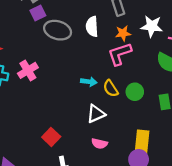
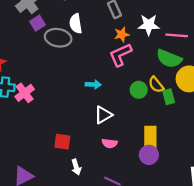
white semicircle: (92, 27) -> (76, 24), moved
pink cross: (28, 70) -> (25, 93), moved
yellow semicircle: (111, 88) -> (156, 85), moved
red square: (51, 137) -> (62, 142), turned -30

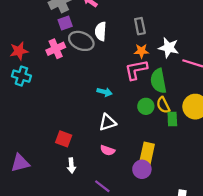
green semicircle: (169, 59) -> (158, 81), moved, turned 45
pink cross: (25, 93) -> (56, 49), moved

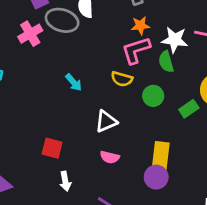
white star: (169, 48) -> (175, 40), moved
green semicircle: (158, 81) -> (166, 62), size x0.7
cyan arrow: (105, 92) -> (74, 82), moved, turned 40
yellow semicircle: (163, 105) -> (122, 79), moved, turned -42
green rectangle: (172, 119) -> (189, 109), turned 64

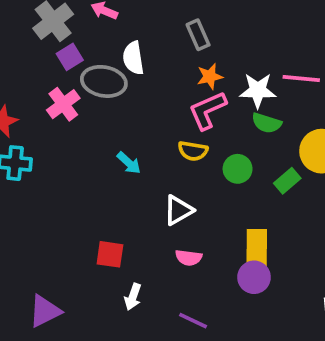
green semicircle: (166, 62) -> (267, 123), moved, turned -50
white arrow: (65, 181) -> (133, 297), turned 36

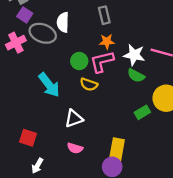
purple square: (70, 57) -> (25, 15), turned -35
cyan arrow: (129, 163) -> (49, 85), size x1.6
green circle: (238, 169) -> (79, 61), moved

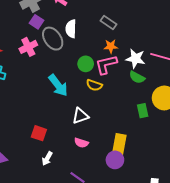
gray rectangle: (104, 15) -> (109, 22), turned -42
gray ellipse: (43, 33) -> (53, 39), turned 35
green rectangle: (142, 112) -> (143, 111), turned -72

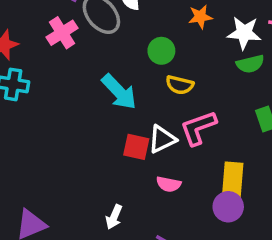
pink L-shape: (106, 64) -> (198, 128), moved
green semicircle: (137, 77) -> (250, 64), turned -35
red square: (39, 133) -> (136, 147), moved

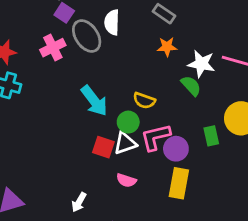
green circle: (161, 51) -> (128, 122), moved
green semicircle: (250, 64) -> (191, 86), moved, turned -125
purple circle: (228, 207) -> (176, 149), moved

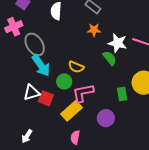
gray ellipse: (87, 36) -> (35, 44), moved
white triangle: (125, 143) -> (32, 92), moved
purple circle: (176, 149) -> (106, 118), moved
pink semicircle: (126, 180) -> (75, 137), moved, turned 80
yellow rectangle: (179, 183) -> (72, 111), moved, turned 35

